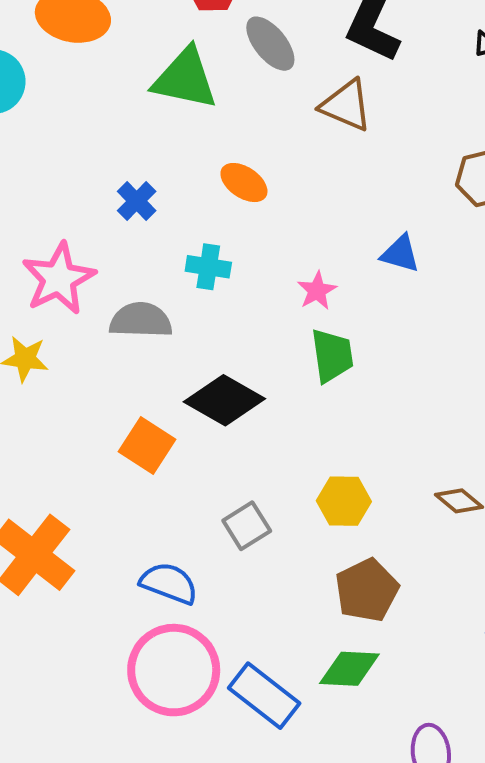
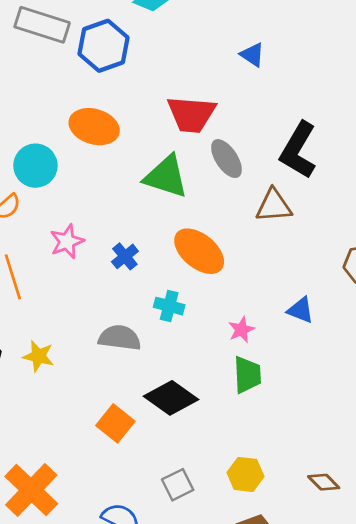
brown triangle: (346, 105) -> (274, 206), turned -33
orange ellipse: (244, 183) -> (199, 251), size x1.6
pink star: (59, 279) -> (67, 241), moved, size x0.7

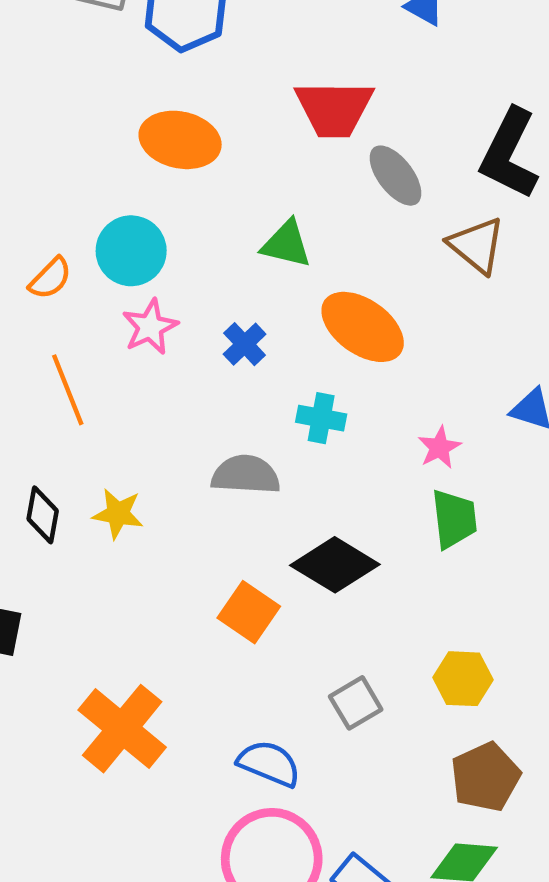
cyan circle: (35, 166) -> (131, 251), moved
green triangle: (166, 177) -> (286, 244), moved, size x0.7
brown triangle: (274, 206) -> (477, 245), turned 48

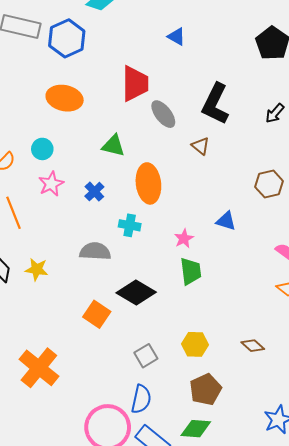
red trapezoid: (334, 109) -> (135, 84), turned -90
brown triangle: (477, 245) -> (201, 146), size x0.7
cyan circle: (131, 251) -> (42, 149), size x0.7
orange ellipse: (363, 327) -> (148, 183), turned 48
blue semicircle: (269, 764) -> (141, 399), moved, turned 80

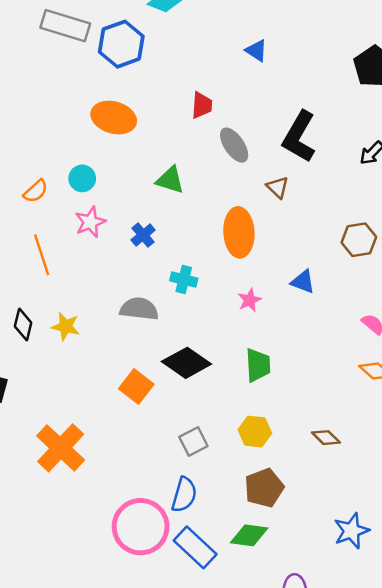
red trapezoid: (135, 84) -> (202, 105), size x0.6
orange ellipse: (148, 183) -> (239, 232), moved
green trapezoid: (191, 271) -> (258, 365), moved

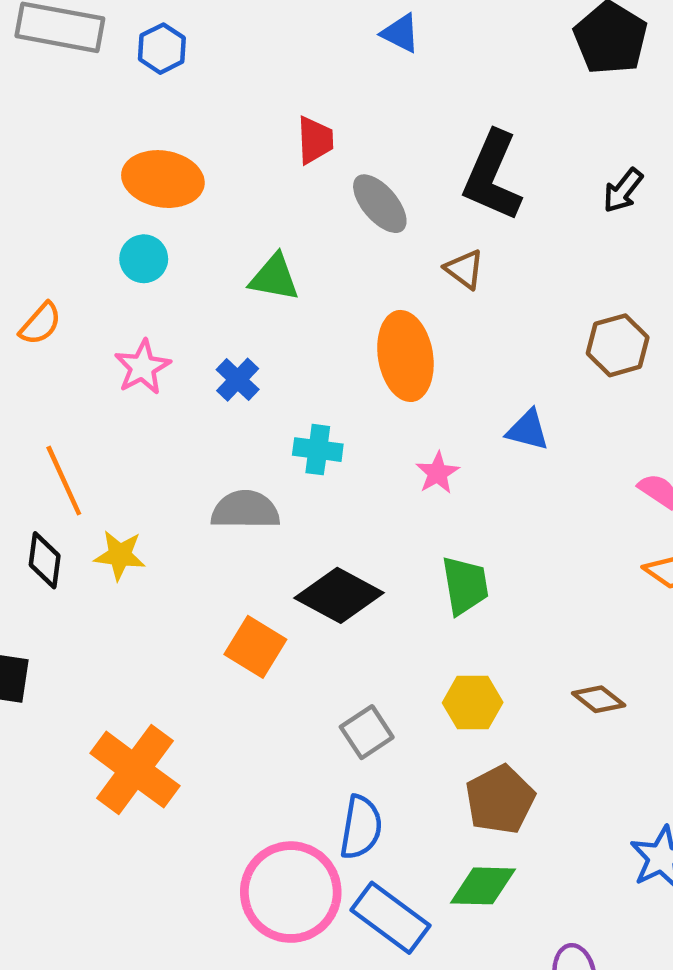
blue hexagon: (121, 44) -> (162, 49), size x0.6
cyan circle: (82, 178) -> (144, 259), moved
orange line: (42, 255) -> (64, 481), moved

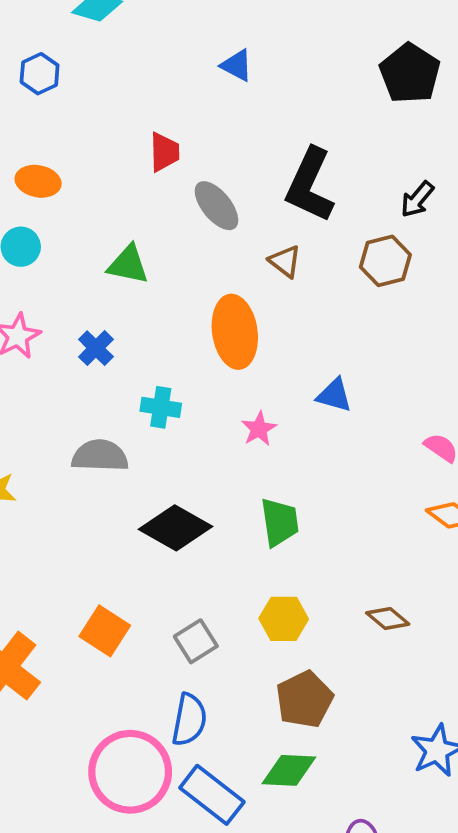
orange ellipse: (163, 179) -> (38, 181), size x0.7
brown hexagon: (618, 345) -> (385, 261), moved
orange square: (255, 647) -> (105, 631), moved

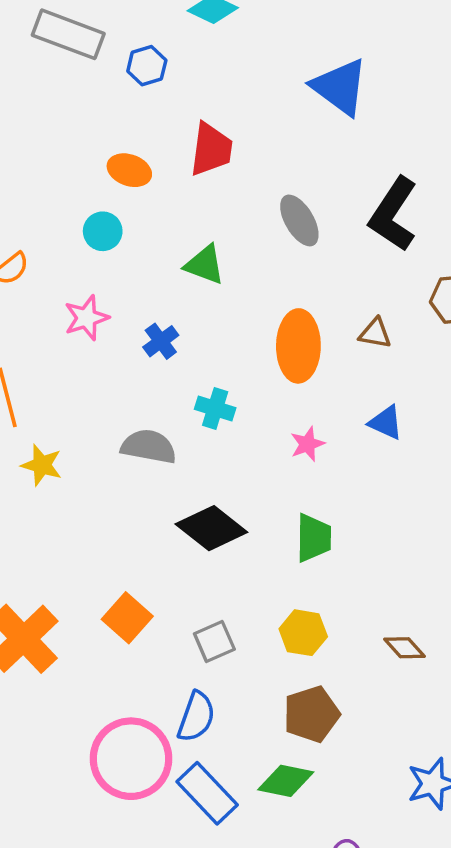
blue triangle: (237, 65) -> (340, 87), size x1.8
red trapezoid: (164, 152) -> (211, 149), moved, size x1.4
brown triangle: (285, 261) -> (375, 333), moved, turned -36

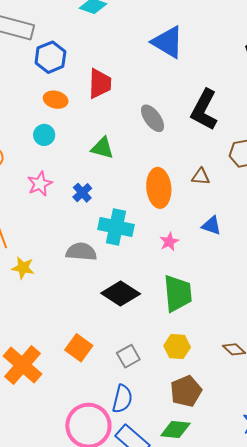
blue hexagon: (147, 66) -> (50, 57), moved, size x1.4
cyan cross: (215, 409) -> (116, 227), size x1.6
green trapezoid: (314, 538) -> (178, 293), size x1.4

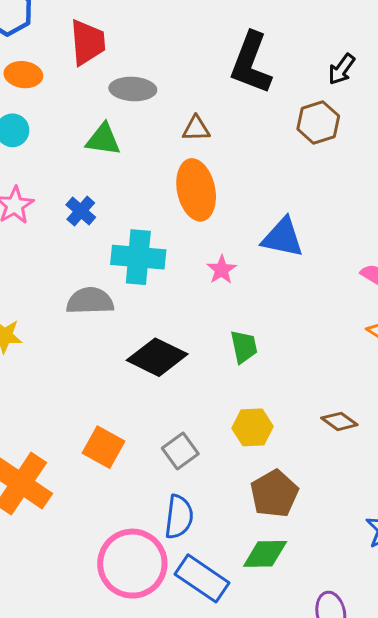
gray ellipse: (153, 118) -> (133, 89), moved, turned -44
brown triangle: (201, 177) -> (196, 129), moved
blue triangle: (211, 226) -> (283, 238), size x1.4
green trapezoid: (178, 293) -> (244, 347), size x0.6

